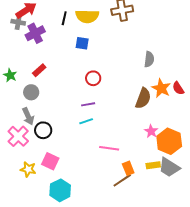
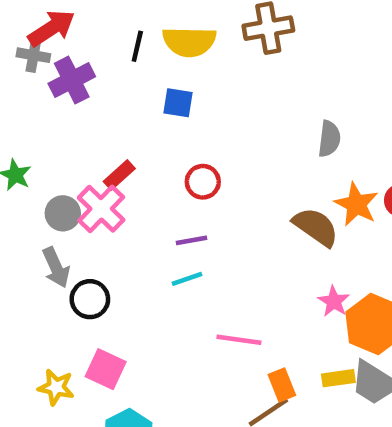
red rectangle: (39, 70) -> (119, 175), moved
brown semicircle: (143, 98) -> (316, 227), turned -75
pink cross: (18, 136) -> (101, 209), moved

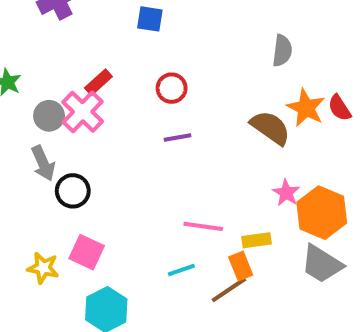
purple line: (192, 240) -> (177, 138), moved
cyan line: (187, 279) -> (181, 270), moved
yellow rectangle: (338, 378) -> (257, 240), moved

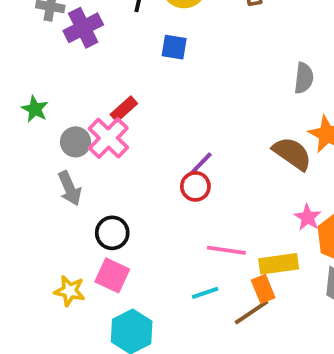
red circle: (172, 88) -> (195, 186), moved
purple line: (177, 138) -> (201, 163), turned -36
black circle: (73, 191) -> (112, 233), moved
yellow rectangle: (257, 240) -> (279, 264), size x1.4

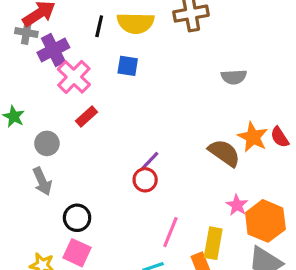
gray semicircle: (304, 78) -> (234, 77), moved, turned 80
pink cross: (108, 138) -> (74, 77), moved
pink line: (226, 250) -> (170, 232), turned -76
yellow rectangle: (279, 264) -> (213, 243), turned -72

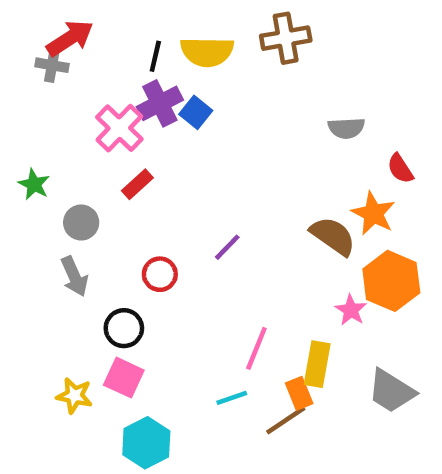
purple cross: (53, 50) -> (160, 103), moved
blue square: (128, 66) -> (196, 112), turned 30
red semicircle: (280, 137) -> (400, 169), moved
red circle: (145, 180) -> (160, 274), moved
orange hexagon: (265, 221) -> (391, 281), moved

